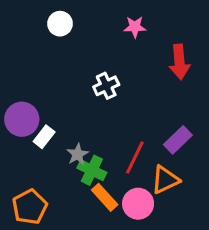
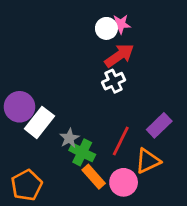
white circle: (60, 24) -> (106, 28), moved
red arrow: (179, 62) -> (119, 55), moved, turned -120
white cross: (106, 86) -> (114, 81), moved
white rectangle: (44, 137) -> (39, 122), size x1.5

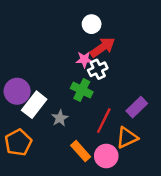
pink star: (121, 24) -> (84, 60), moved
green cross: (82, 152) -> (82, 90), moved
orange pentagon: (27, 185) -> (18, 143), moved

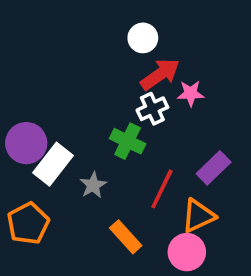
pink star: (84, 60) -> (191, 93), moved
pink circle: (106, 156) -> (187, 252), moved

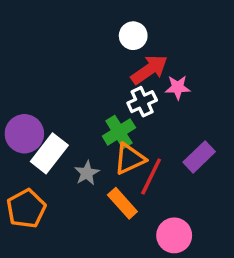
green cross: (128, 141) -> (119, 132), turned 32
orange triangle: (198, 216) -> (130, 159), moved
orange rectangle: (126, 237) -> (122, 203), moved

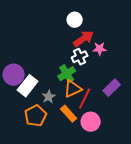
orange pentagon: (26, 209) -> (36, 116), moved
pink circle: (174, 235) -> (91, 122), moved

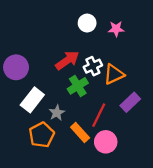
red arrow: (84, 39) -> (67, 60), moved
pink star: (100, 49) -> (116, 29), moved
purple circle: (14, 75) -> (16, 67), moved
orange triangle: (73, 89) -> (114, 74), moved

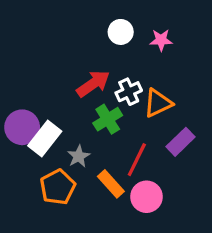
purple circle: (16, 67) -> (22, 127), moved

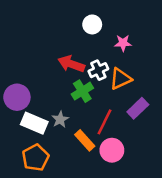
pink star: (161, 40) -> (123, 43), moved
red arrow: (93, 84) -> (71, 64), turned -125
white rectangle: (45, 139) -> (34, 123), moved, turned 75
orange pentagon: (58, 187) -> (35, 158), moved

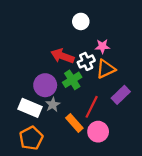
pink star: (123, 43) -> (102, 46), moved
purple circle: (17, 97) -> (45, 85), moved

